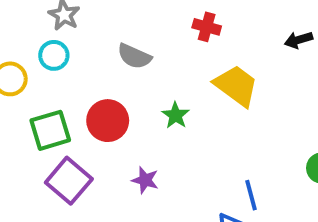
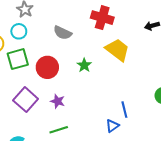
red cross: (207, 27) -> (102, 18), size x1.5
green square: (50, 130) -> (18, 59), moved
purple star: (145, 180) -> (58, 101), moved

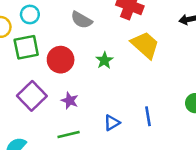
blue triangle: (112, 126) -> (112, 123), moved

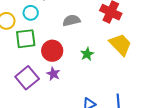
gray semicircle: (81, 20) -> (71, 20), turned 132
purple star: (70, 101) -> (53, 74), moved

